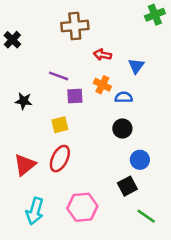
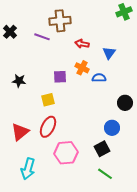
purple line: (59, 76) -> (42, 37), moved
black circle: (122, 129) -> (125, 103), moved
pink hexagon: (82, 207) -> (66, 153), moved
green line: (146, 216) -> (105, 174), moved

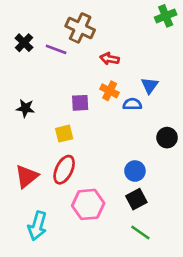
brown cross: (60, 21) -> (80, 28), turned 30
black cross: (10, 32) -> (24, 43), moved
blue triangle: (109, 53) -> (150, 85), moved
blue circle: (112, 128) -> (135, 171), moved

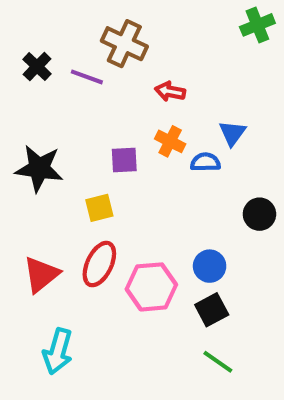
black star: (25, 108) -> (39, 168), size x1.6
pink hexagon: (88, 204) -> (151, 287), moved

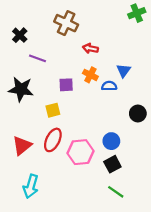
purple line: (87, 77) -> (37, 58), moved

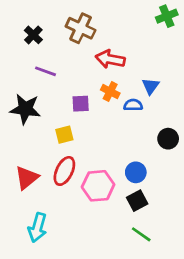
black cross: (20, 35) -> (33, 35), moved
red arrow: (90, 48) -> (110, 59), size x1.5

